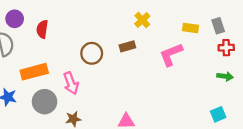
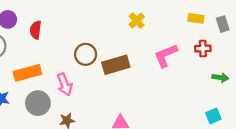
gray rectangle: (218, 26) -> (223, 24), moved
yellow rectangle: (191, 28) -> (196, 18), moved
brown rectangle: (127, 46) -> (116, 65), moved, size x1.6
red cross: (226, 48) -> (203, 49), moved

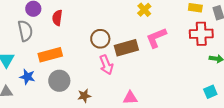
red cross: (203, 49) -> (201, 34), size x1.6
pink L-shape: (166, 55) -> (156, 38), moved
pink arrow: (65, 85) -> (106, 65), moved

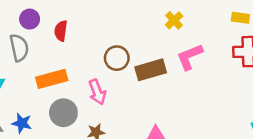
pink arrow: (106, 65) -> (97, 92), moved
blue star: (27, 77) -> (22, 123), moved

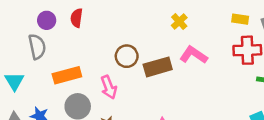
red semicircle: (61, 31) -> (76, 18), moved
pink L-shape: (190, 57) -> (194, 55), turned 56

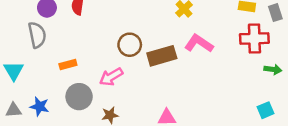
orange rectangle: (67, 75) -> (68, 64), size x0.6
pink arrow: (109, 87) -> (111, 77), turned 80

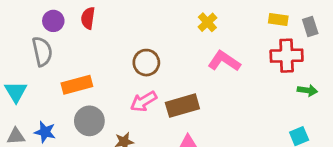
brown rectangle: (162, 56) -> (182, 106), moved
orange rectangle: (68, 64) -> (77, 85), size x1.5
pink arrow: (111, 77) -> (144, 101), moved

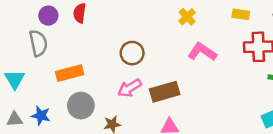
yellow rectangle: (278, 20) -> (241, 14), moved

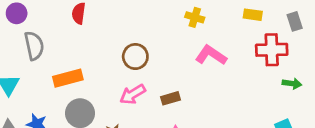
purple circle: (48, 16) -> (17, 13), moved
yellow cross: (187, 17) -> (195, 17), turned -30
brown rectangle: (165, 92) -> (170, 98), size x0.6

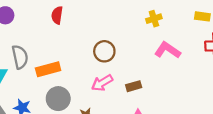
yellow cross: (195, 17) -> (154, 19), turned -35
gray semicircle: (34, 46) -> (20, 57), moved

